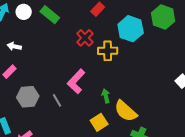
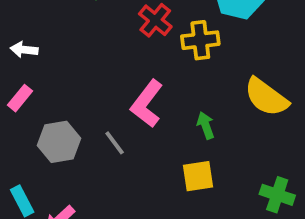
yellow semicircle: (126, 111) -> (266, 97), moved
yellow square: (99, 122) -> (198, 176), turned 30

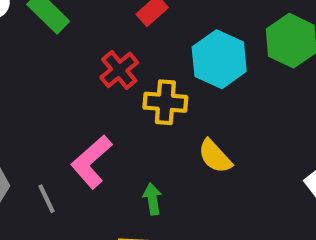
yellow semicircle: (266, 97) -> (215, 156), moved, size x0.7

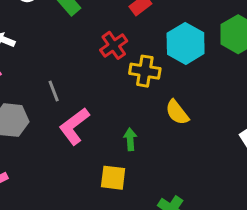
pink L-shape: (91, 162) -> (74, 126), moved
gray line: (47, 199) -> (54, 91), moved

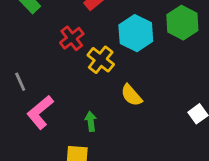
yellow cross: (145, 71) -> (101, 60), turned 32

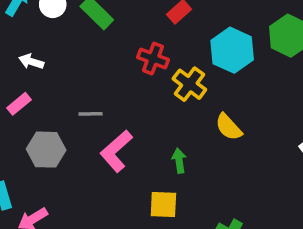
red cross: (72, 38) -> (153, 59), turned -30
gray line: (20, 82) -> (91, 114), turned -66

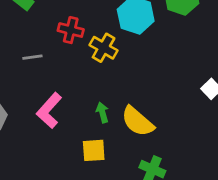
gray line: (91, 114) -> (32, 57), moved
yellow semicircle: (229, 127) -> (138, 121), moved, size x1.4

